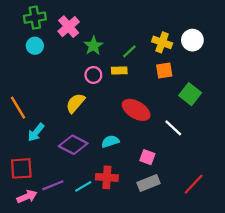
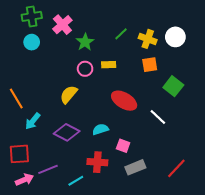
green line: (129, 51) -> (121, 34), moved
pink square: (147, 157) -> (123, 146), moved
cyan line: (83, 186) -> (76, 181), moved

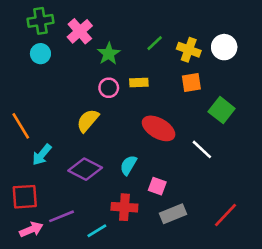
cyan semicircle: (100, 129) -> (128, 165), turned -42

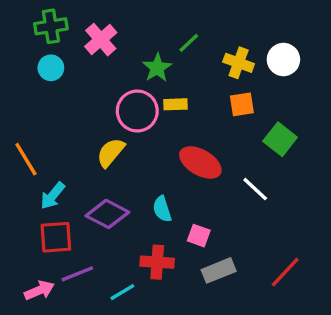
green line: (155, 43) -> (189, 43), moved
green star: (109, 54) -> (157, 68), moved
pink circle: (109, 88) -> (137, 111), size x1.6
cyan semicircle: (128, 165) -> (162, 209), turned -48
red square: (25, 197) -> (56, 237), moved

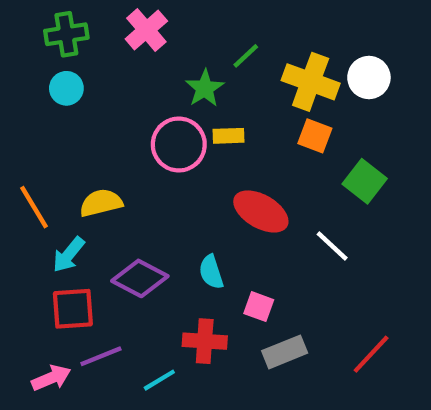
pink cross: (101, 40) -> (146, 30), moved
yellow cross: (239, 63) -> (311, 82), size x1.4
orange square: (242, 104) -> (315, 136), turned 30
yellow semicircle: (111, 153) -> (101, 203), moved, turned 36

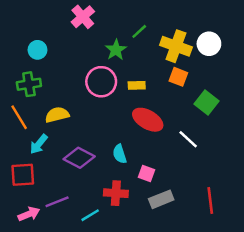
green cross: (66, 34) -> (29, 84), moved
yellow rectangle: (228, 136) -> (137, 85), moved
red square: (73, 309) -> (23, 175), moved
red line: (371, 354) -> (210, 201), turned -50

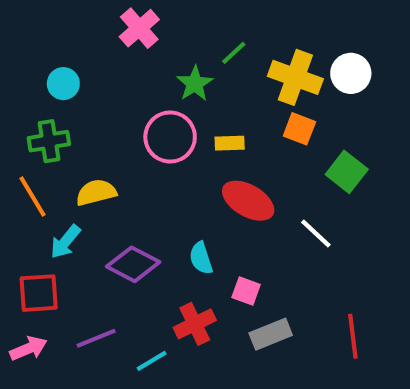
red cross: (116, 193) -> (195, 324), turned -30
pink arrow: (29, 214) -> (28, 349), moved

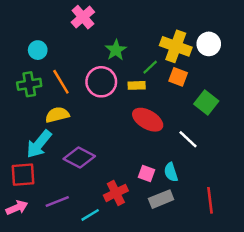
green line: (234, 53) -> (150, 67), moved
orange line: (33, 197) -> (61, 82), moved
cyan arrow: (65, 242) -> (39, 144), size x1.4
cyan semicircle: (201, 258) -> (171, 172), moved

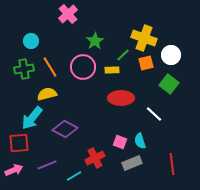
white circle: (209, 44) -> (171, 55), moved
orange square: (178, 77) -> (146, 63), turned -35
red ellipse: (148, 120) -> (121, 98), turned -30

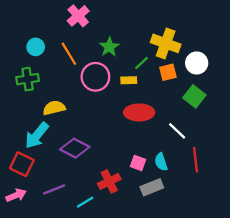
orange line: (50, 67) -> (69, 54), moved
red square: (19, 143) -> (22, 164), turned 30
red line: (172, 164) -> (196, 160), moved

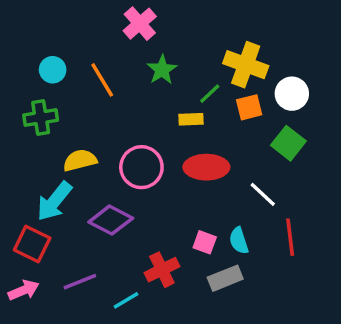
pink cross: (78, 16) -> (140, 24), moved
pink circle: (95, 77) -> (141, 167), moved

